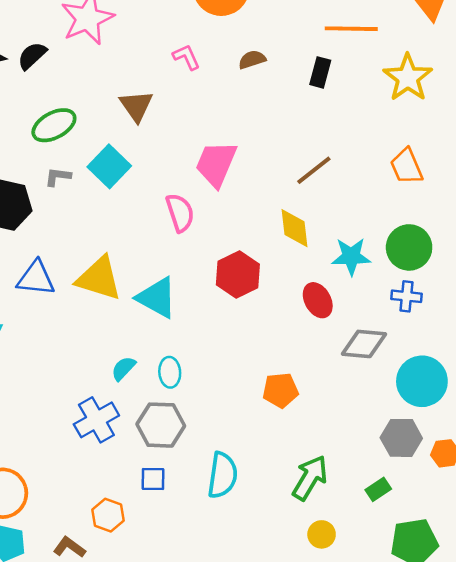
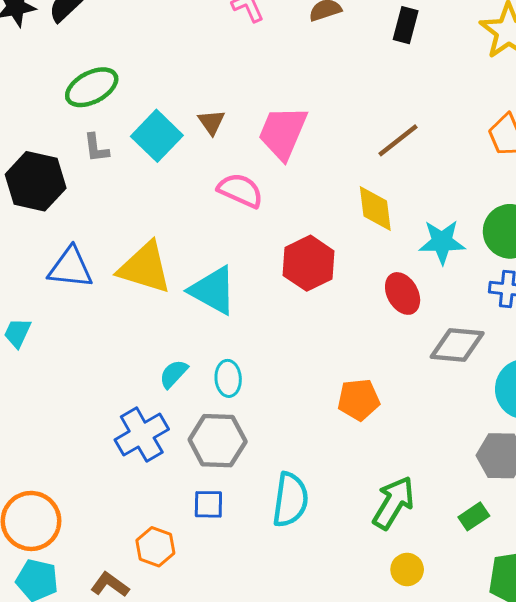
brown triangle: (136, 106) -> (211, 122), moved, size x0.7
gray L-shape: (58, 177) -> (96, 148), turned -104
pink semicircle: (180, 213) -> (240, 190), turned -48

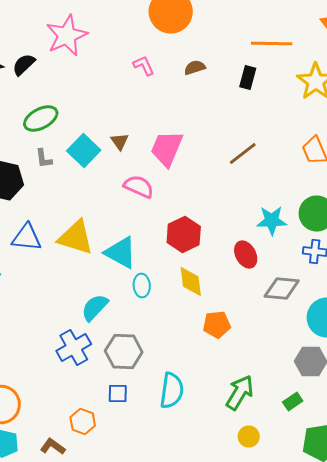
yellow diamond: (375, 209) -> (191, 282), moved
cyan semicircle: (174, 374) -> (95, 308), size x1.4
cyan ellipse: (228, 378) -> (142, 286), moved

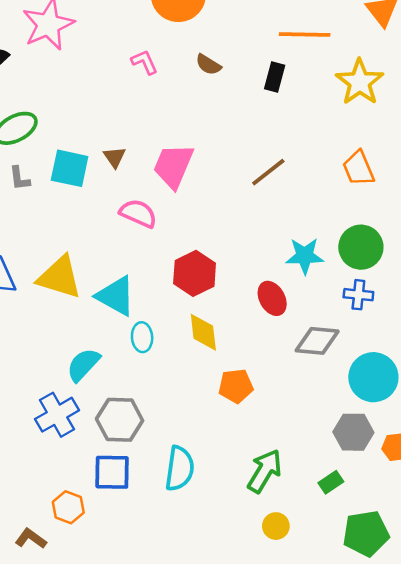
brown semicircle: (195, 68) -> (208, 65), turned -130
cyan square: (84, 150) -> (70, 168), turned -32
blue square: (118, 394) -> (112, 472), size x1.5

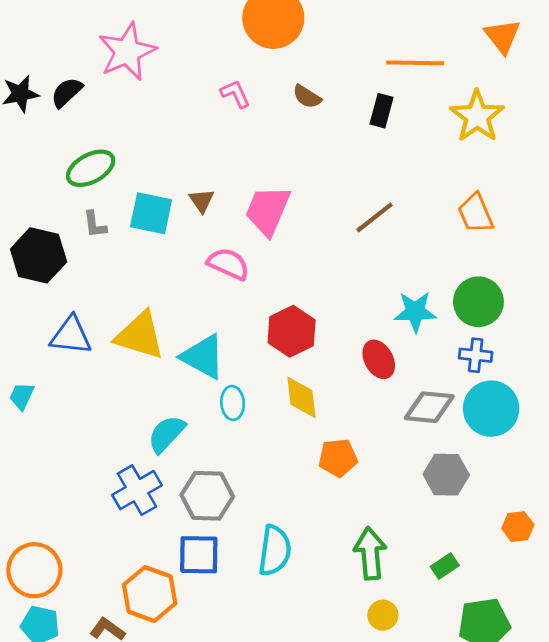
cyan circle: (373, 377) -> (491, 409), moved
gray hexagon: (353, 432) -> (446, 475), moved
green arrow: (265, 471) -> (370, 553), turned -36
orange hexagon: (68, 507) -> (150, 594), size x1.5

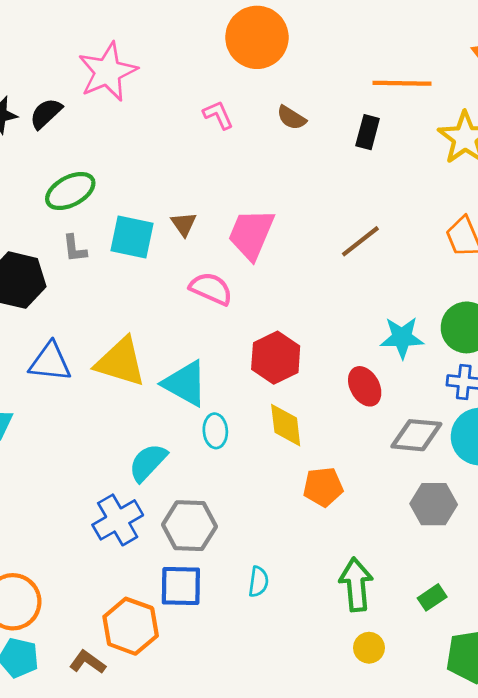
cyan semicircle: (275, 551) -> (258, 582), size x0.6

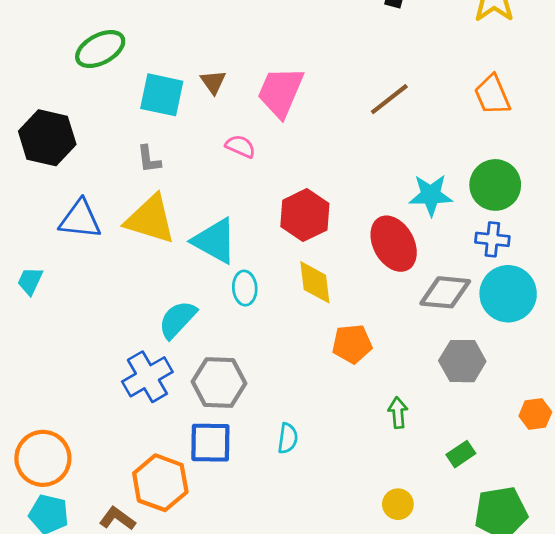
gray L-shape: (75, 248) -> (149, 159), moved
pink semicircle: (211, 289) -> (240, 146), size x0.7
red ellipse: (365, 386) -> (394, 244), size x1.4
green arrow: (356, 585) -> (398, 413), moved, size x0.6

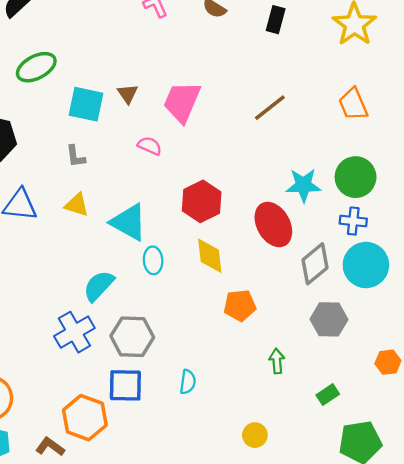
yellow triangle: (150, 219) -> (77, 205), size x0.6
gray diamond: (445, 292) -> (315, 264), turned -45
yellow circle: (398, 504) -> (255, 435), moved

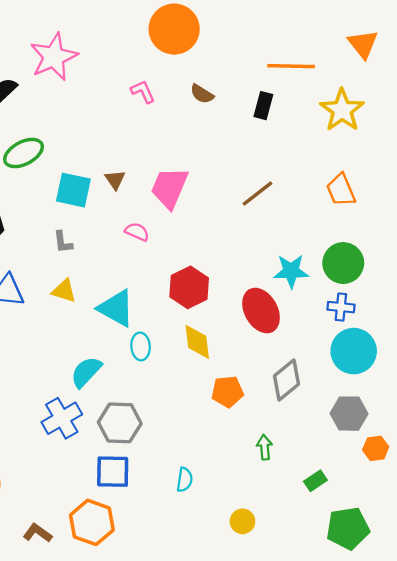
gray diamond: (315, 264) -> (286, 380), moved
gray hexagon: (329, 319) -> (349, 414), moved
cyan semicircle: (188, 382) -> (185, 480), moved
orange hexagon: (85, 418) -> (92, 522), moved

